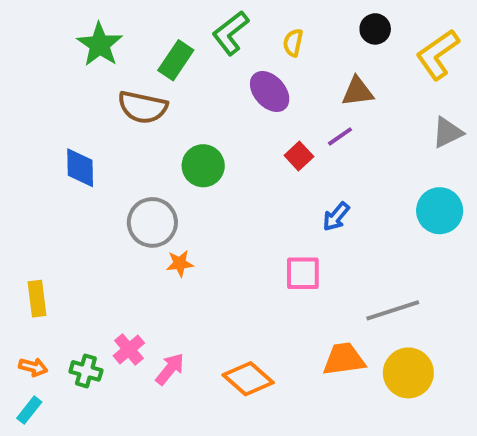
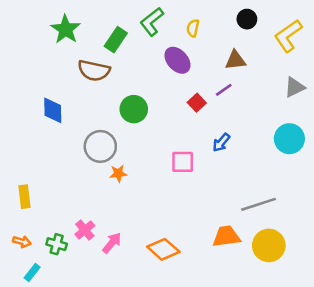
pink square: (303, 273) -> (183, 162), moved
cyan rectangle: (29, 410) -> (32, 272), moved

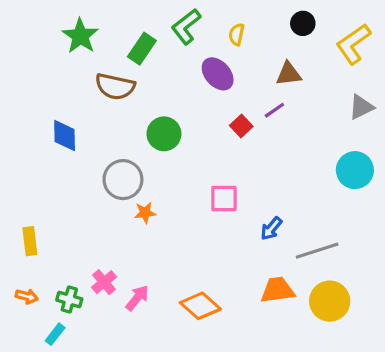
blue arrow: (221, 143) -> (271, 228), moved
cyan rectangle: (32, 272) -> (55, 334), moved

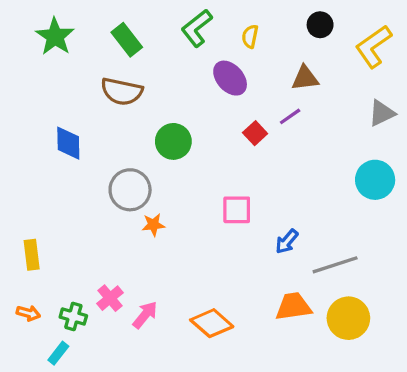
green star: (80, 36) -> (55, 36), moved
green rectangle: (142, 49) -> (127, 40), moved, turned -72

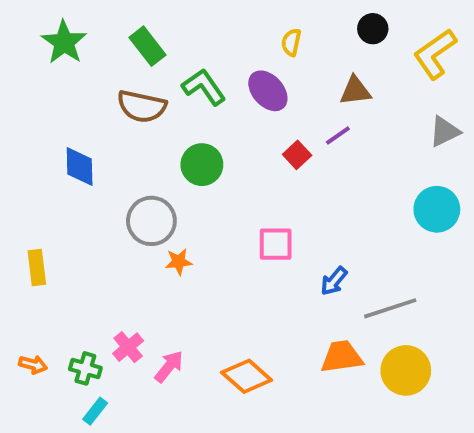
green L-shape: (197, 28) -> (204, 87), moved, turned 93
yellow rectangle: (32, 255) -> (37, 268), moved
cyan rectangle: (58, 353) -> (95, 411), moved

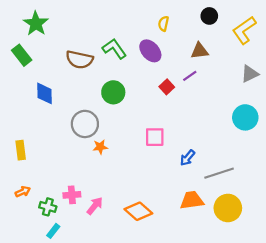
green rectangle: (148, 46) -> (22, 55), moved
pink cross: (128, 347) -> (72, 195), turned 35
orange arrow: (33, 365) -> (23, 192), moved, turned -40

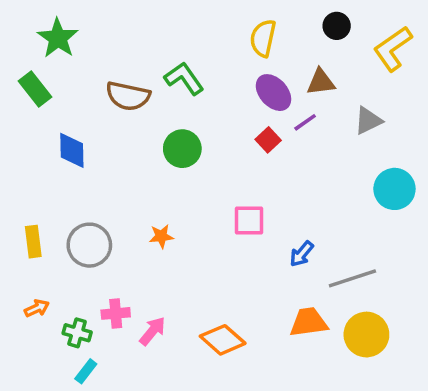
yellow semicircle: (163, 24) -> (263, 38), size x1.5
purple ellipse: (150, 51) -> (273, 93), moved
gray triangle: (250, 74) -> (368, 121), moved
gray circle: (85, 124) -> (89, 245), moved

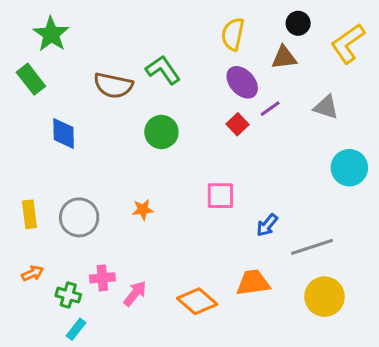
brown triangle: (321, 82) -> (284, 57), moved
gray triangle: (368, 121) -> (326, 107), turned 44
orange trapezoid: (309, 322) -> (253, 283), moved

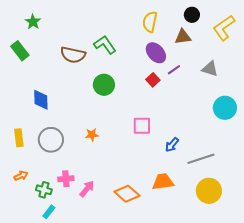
green star: (51, 34) -> (33, 22), size x0.7
blue diamond: (64, 134) -> (41, 100), moved

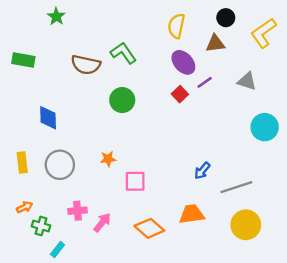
green star: (33, 22) -> (56, 16), moved
green rectangle: (20, 51) -> (23, 60), turned -42
pink square: (142, 126) -> (135, 181), moved
green cross: (44, 190) -> (41, 226), moved

